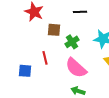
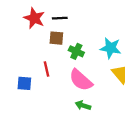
black line: (80, 12) -> (60, 18), moved
green cross: (72, 42) -> (76, 51), turned -32

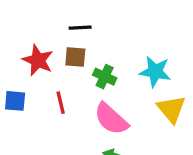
red star: (34, 18) -> (38, 60), moved
blue square: (24, 83) -> (15, 101), moved

